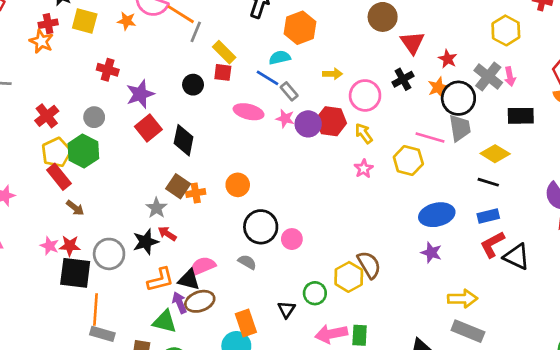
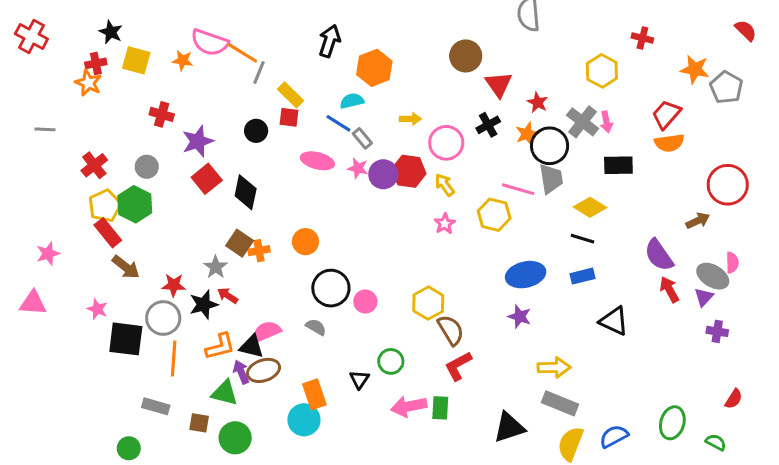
brown arrow: (75, 208) -> (126, 267), size x1.4
red L-shape: (492, 244) -> (458, 366), moved
red star: (70, 246) -> (174, 285), moved
yellow hexagon: (349, 277) -> (428, 303), moved
orange line: (96, 309) -> (174, 358), moved

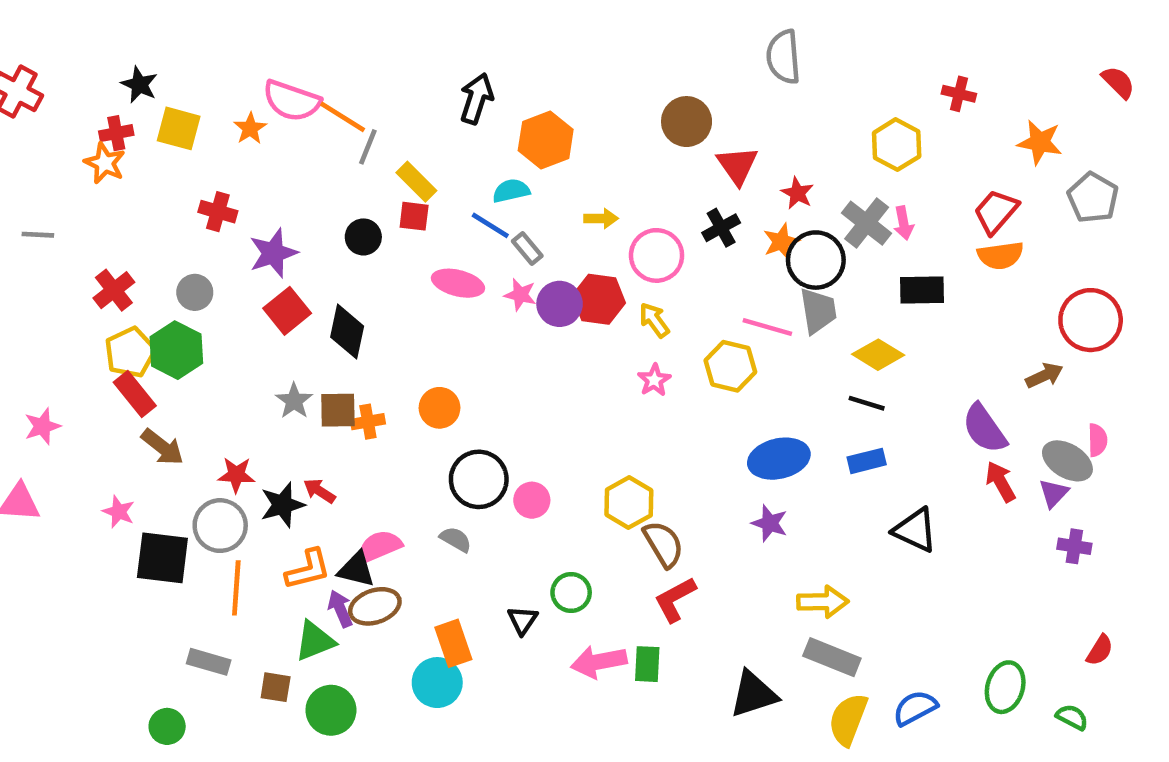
orange star: (183, 60) -> (250, 128), turned 30
gray pentagon: (726, 87) -> (1093, 198), moved
brown square: (240, 243) -> (338, 410), turned -35
gray star: (216, 267) -> (294, 401), moved
green triangle: (225, 393) -> (315, 641), turned -36

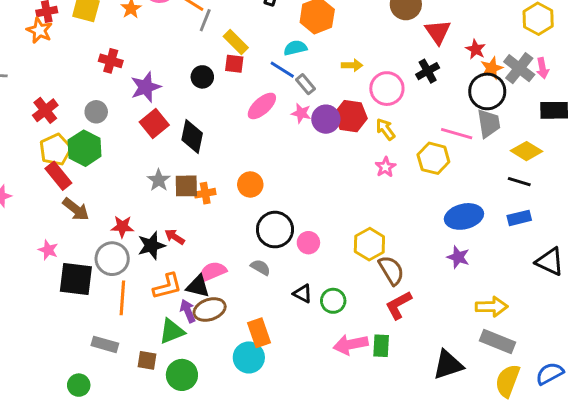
orange star: (781, 242) -> (492, 68), moved
pink ellipse: (458, 283) -> (262, 106), turned -56
black triangle: (523, 620) -> (303, 294), moved, turned -36

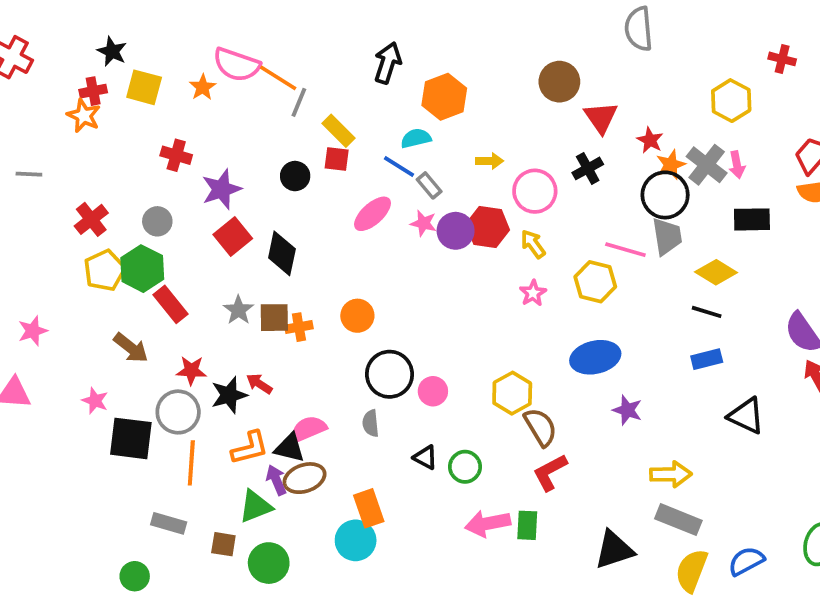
red rectangle: (58, 176) -> (171, 304), moved
blue ellipse: (464, 216) -> (595, 357), moved
gray semicircle: (260, 267) -> (371, 423), turned -126

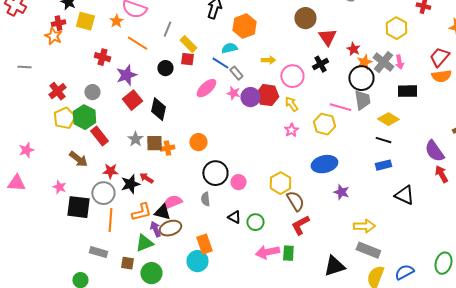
orange line: (278, 78) -> (137, 43), moved

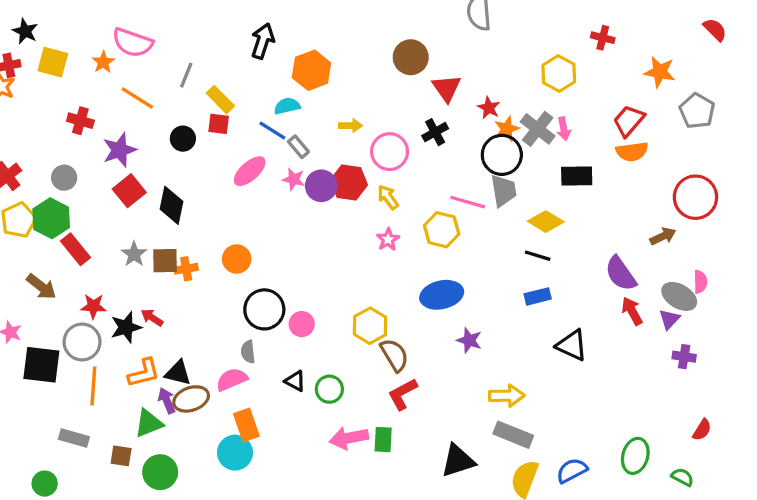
pink semicircle: (172, 202) -> (232, 379), moved

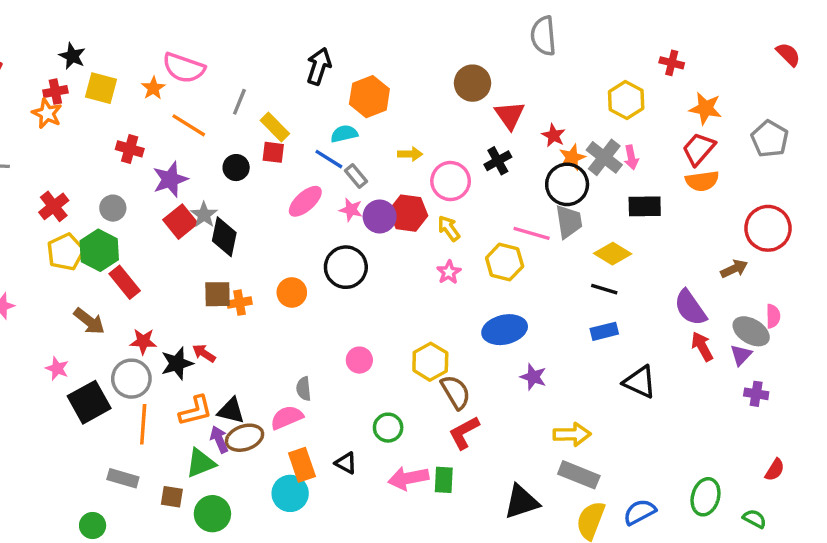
orange star: (660, 72) -> (706, 108), moved
gray star: (134, 254) -> (204, 215), moved
black circle: (264, 309) -> (346, 267), moved
black square: (41, 365) -> (89, 402), turned -36
black triangle: (295, 381) -> (346, 463), moved

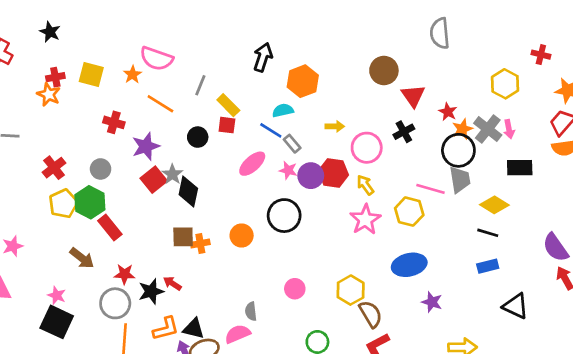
black star: (72, 56) -> (50, 32), moved
pink star: (449, 272) -> (365, 220), size x1.6
black square: (89, 402) -> (57, 322), moved, turned -36

